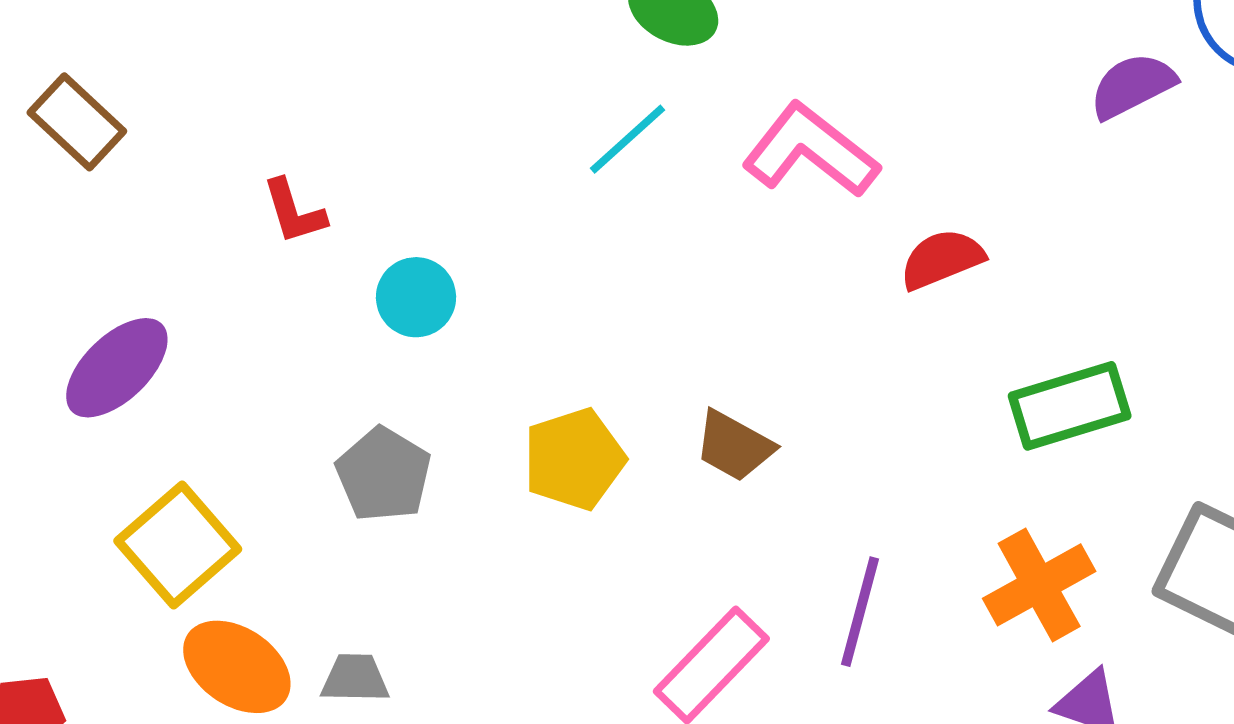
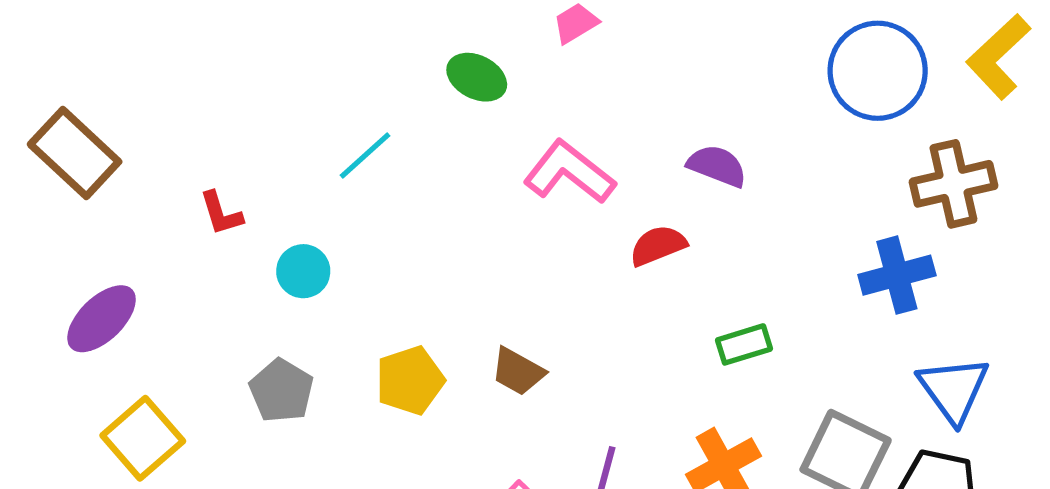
purple semicircle: (1132, 86) -> (717, 166), moved, turned 48
brown rectangle: (77, 122) -> (75, 153), size x1.4
cyan line: (627, 139) -> (365, 156), moved
green rectangle: (1070, 406) -> (744, 344), size x0.7

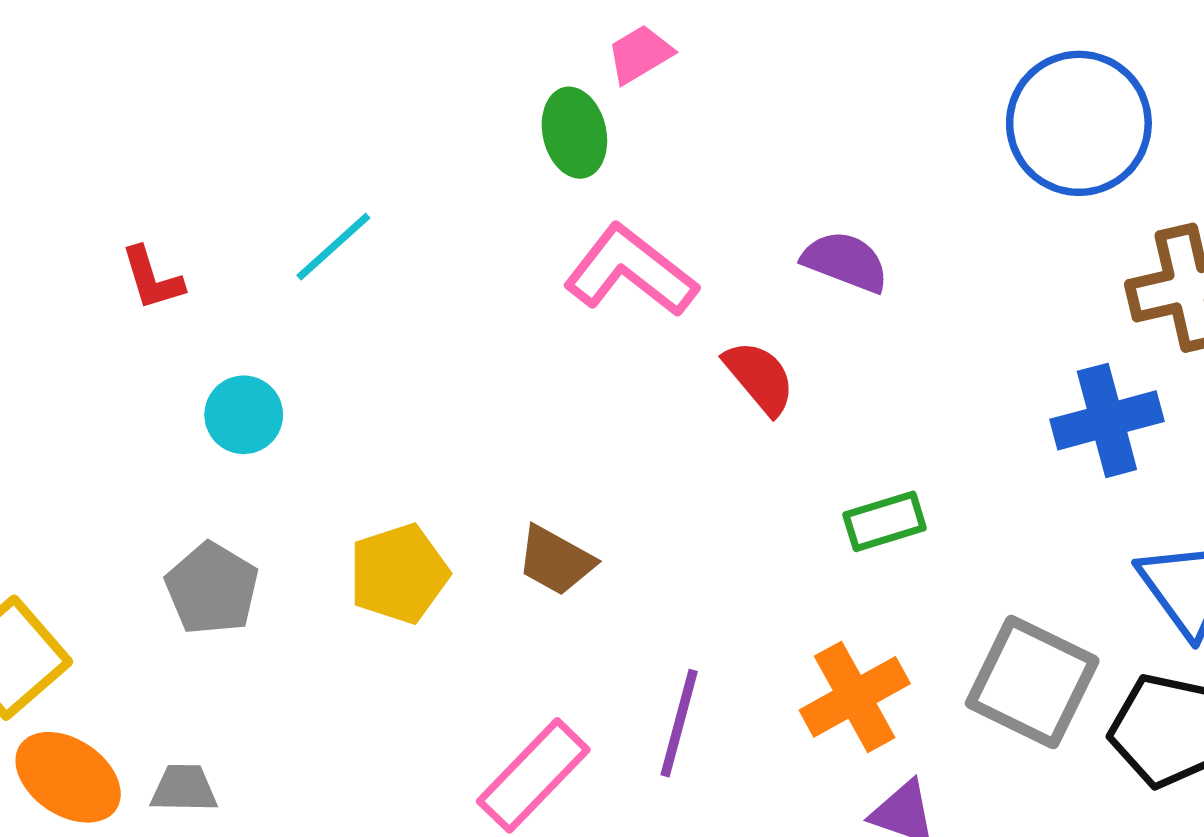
green ellipse: (477, 77) -> (574, 133), moved, turned 50
red L-shape: (221, 213) -> (152, 278), moved
red semicircle: (658, 246) -> (759, 377), turned 72

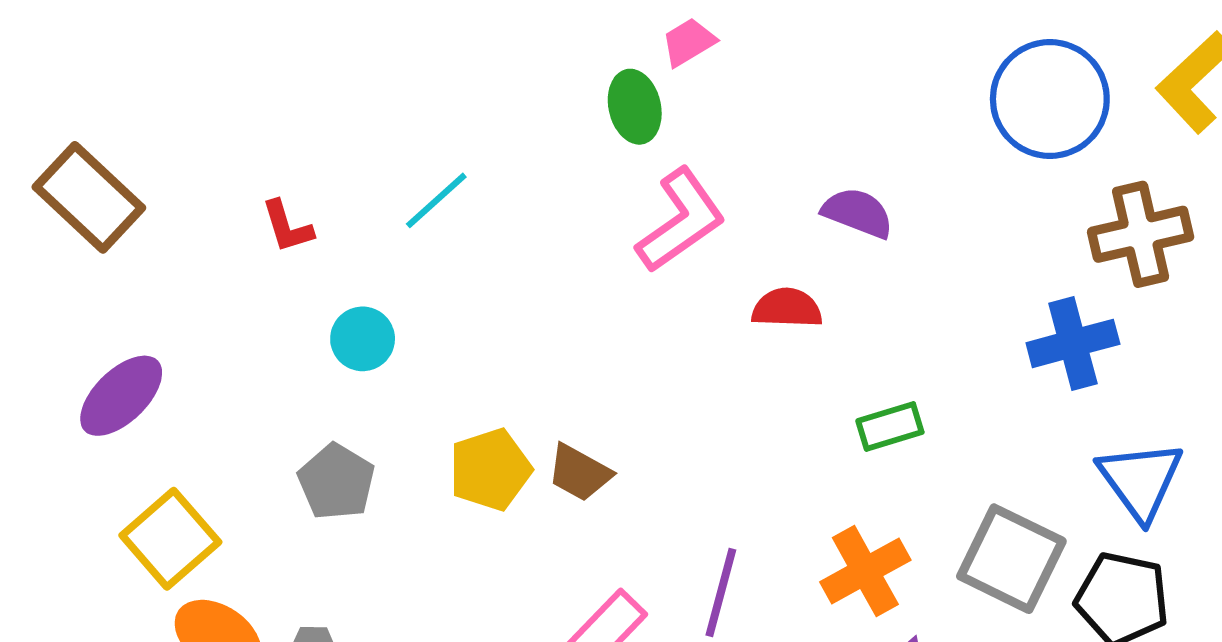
pink L-shape: (630, 271) -> (681, 220), turned 107
red semicircle: (759, 377) -> (787, 308), turned -48
brown trapezoid: (556, 561) -> (579, 473), moved

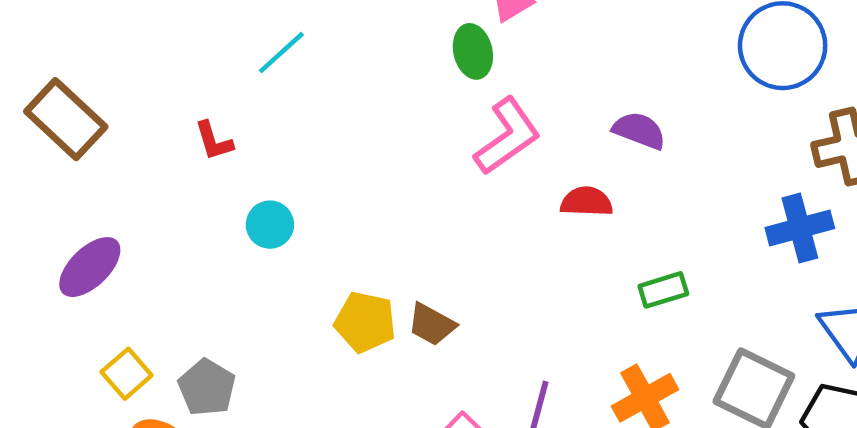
cyan line: (436, 200) -> (281, 53), moved
yellow pentagon: (490, 470) -> (365, 322), turned 30
gray pentagon: (336, 482) -> (207, 387), moved
yellow square: (170, 539) -> (127, 374), size x0.7

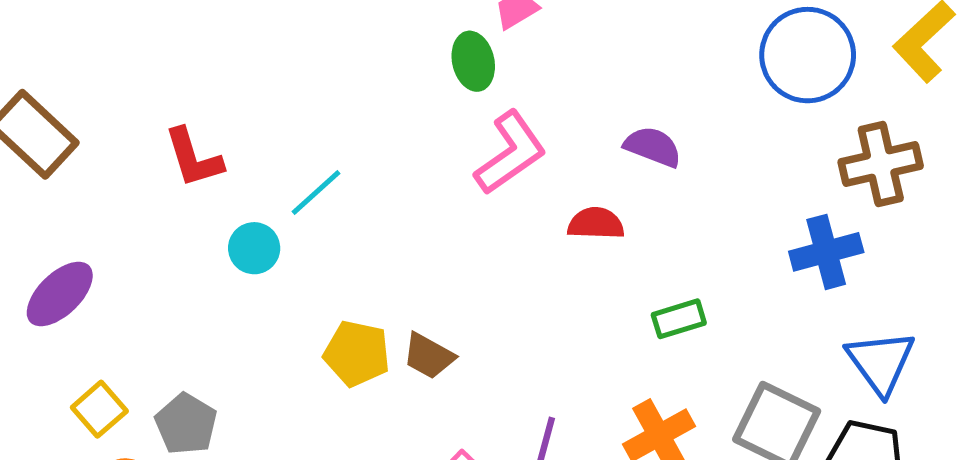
cyan line: (281, 53) -> (316, 192), moved
red L-shape: (214, 141) -> (193, 158), size x1.4

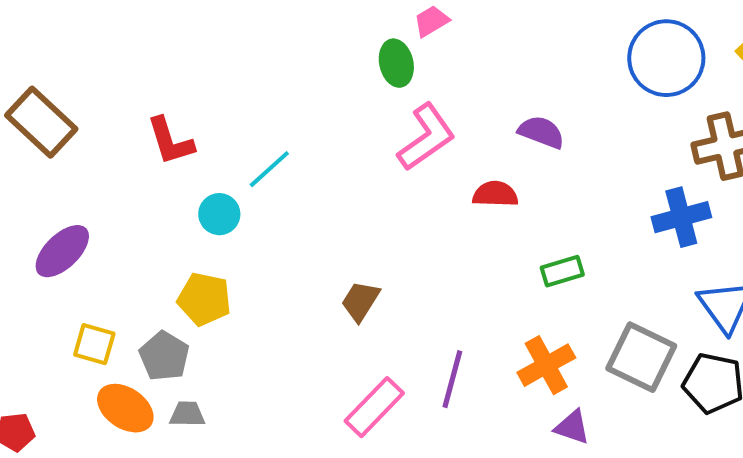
yellow pentagon: (357, 353) -> (204, 299), moved
brown trapezoid: (429, 356) -> (360, 301), turned 93
yellow square: (99, 409) -> (94, 344), turned -33

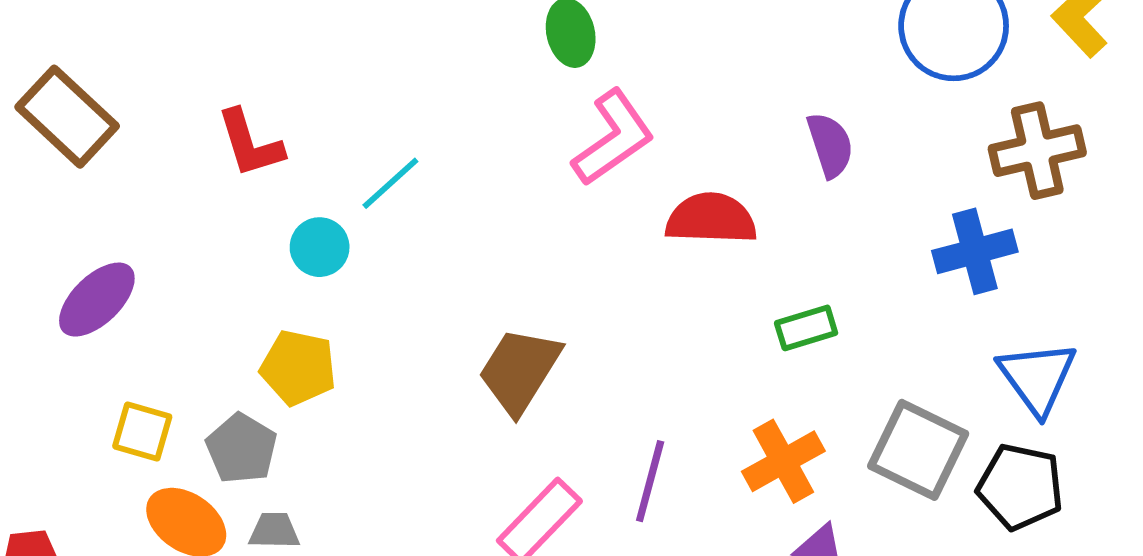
purple semicircle: (541, 132) -> (830, 145), moved, turned 51
red semicircle: (495, 194) -> (711, 219), size x1.4
brown trapezoid: (360, 301) -> (520, 370), size x1.5

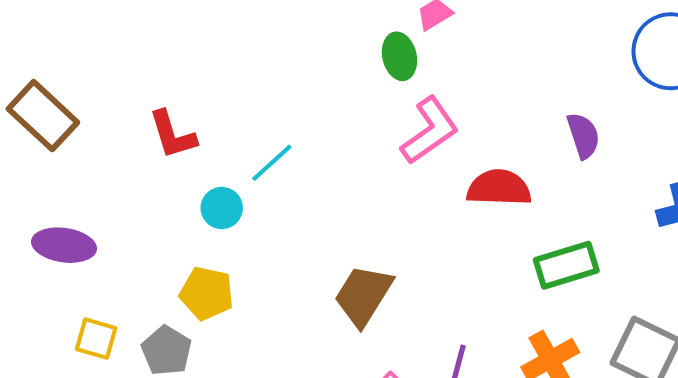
purple ellipse: (97, 300) -> (64, 245), turned 52
green rectangle: (806, 328) -> (566, 265), size x1.5

